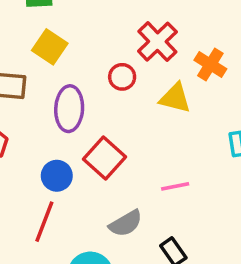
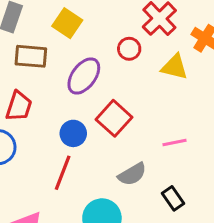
purple ellipse: (69, 109) -> (84, 76), turned 33

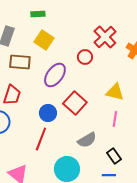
yellow triangle: (174, 67) -> (115, 92), moved
pink line: (174, 142) -> (115, 119), turned -70

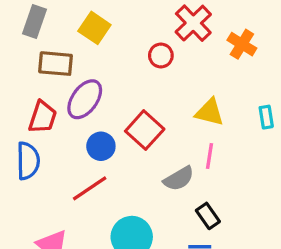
purple ellipse: (55, 75) -> (85, 99), moved
red line: (41, 139) -> (90, 188), turned 35
gray semicircle: (87, 140) -> (179, 179), moved

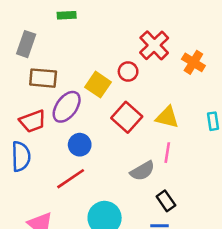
yellow square: (94, 28) -> (98, 85), moved
red trapezoid: (43, 117) -> (33, 121), turned 52
red square: (145, 130) -> (127, 117), moved

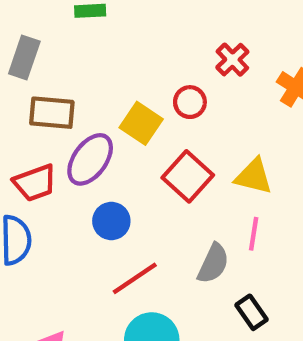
red cross: (154, 45) -> (232, 60), size x0.7
gray semicircle: (142, 171) -> (213, 263), turned -35
red line: (71, 179) -> (135, 278), moved

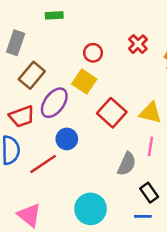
red circle: (190, 102) -> (93, 53), moved
brown rectangle: (52, 113) -> (32, 75), turned -55
red line: (135, 278) -> (43, 164), moved

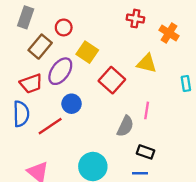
red cross: (138, 44) -> (135, 19), turned -36
red circle: (93, 53) -> (64, 27), moved
yellow triangle: (150, 113) -> (147, 63), moved
black rectangle: (149, 193) -> (146, 152), turned -36

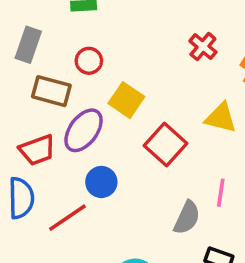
red cross: (135, 19) -> (203, 47), turned 30
brown rectangle: (40, 47) -> (51, 91), turned 65

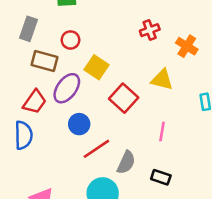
red cross: (203, 47) -> (150, 30), turned 30
red trapezoid: (37, 150) -> (35, 102), turned -35
red line: (67, 218) -> (96, 149), moved
gray semicircle: (187, 218) -> (126, 162), moved

